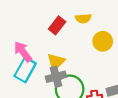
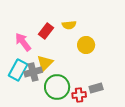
pink arrow: (23, 52) -> (23, 42), moved
gray cross: (56, 77) -> (33, 72), moved

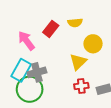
yellow triangle: (45, 63) -> (78, 62), moved
green circle: (57, 87) -> (30, 89), moved
red cross: (79, 95) -> (81, 86), moved

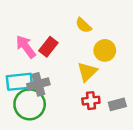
yellow semicircle: (75, 23) -> (83, 25), turned 48
red rectangle: (51, 29) -> (48, 47), moved
cyan rectangle: (21, 70) -> (20, 82), turned 55

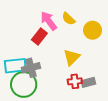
pink arrow: (26, 47) -> (49, 21), moved
yellow circle: (105, 50) -> (93, 30), moved
gray rectangle: (117, 104) -> (88, 82), moved

